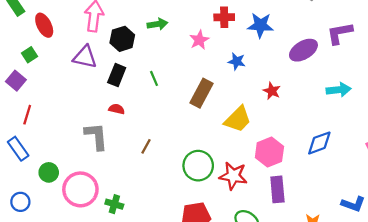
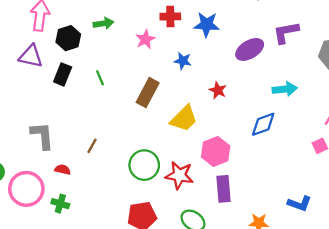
red semicircle: (117, 109) -> (63, 170), moved
blue diamond: (319, 143) -> (263, 124), moved

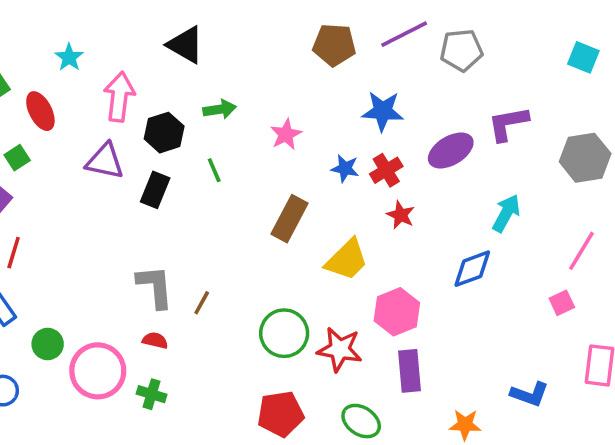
red cross: (170, 17) -> (386, 170), moved, turned -30
green line: (100, 78) -> (214, 170), moved
cyan arrow: (285, 89) -> (506, 213), turned -55
gray L-shape: (42, 136) -> (155, 287), moved

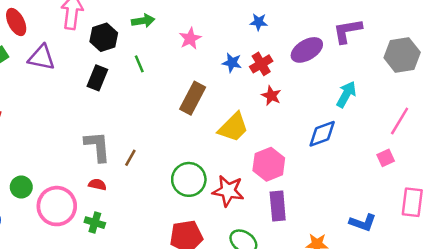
blue star: (383, 111) -> (259, 22), size x0.6
purple triangle: (105, 161) -> (42, 58), moved

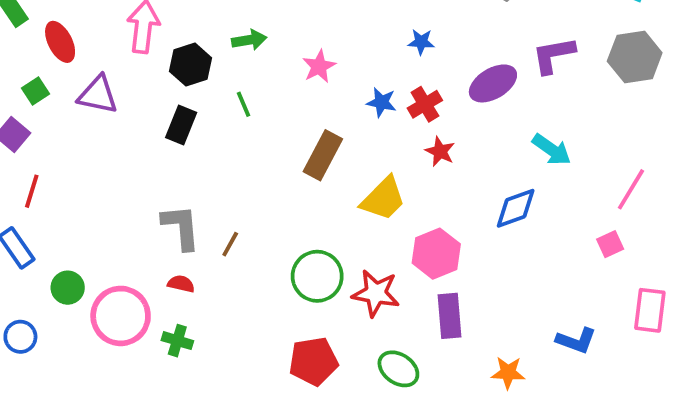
gray hexagon: (402, 55) -> (635, 57), moved
cyan arrow: (346, 94) -> (552, 150), turned 96

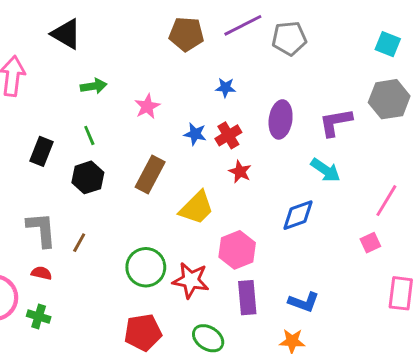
purple L-shape: (553, 55) -> (336, 122), moved
black hexagon: (191, 65) -> (88, 177), moved
purple ellipse: (493, 83) -> (281, 119), turned -51
blue L-shape: (576, 341) -> (304, 302), moved

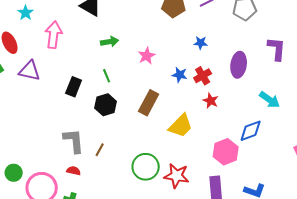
purple L-shape: (336, 122) -> (277, 49), moved, turned 105
pink hexagon: (237, 250) -> (226, 152), moved

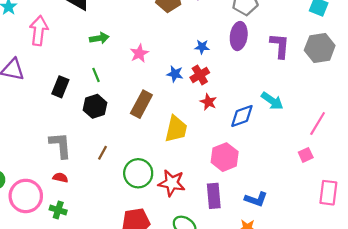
blue star: (201, 43) -> (202, 47), moved
purple ellipse: (239, 65) -> (239, 36), moved
yellow trapezoid: (181, 126) -> (176, 129), turned -32
blue diamond: (251, 131) -> (242, 116), moved
brown line: (100, 150) -> (103, 153), moved

